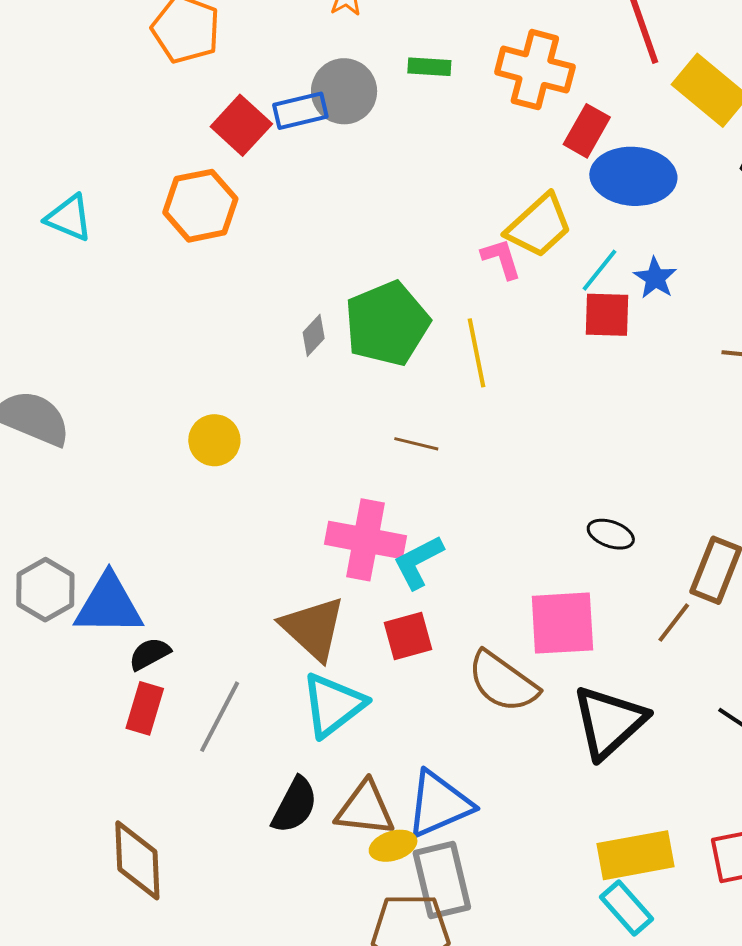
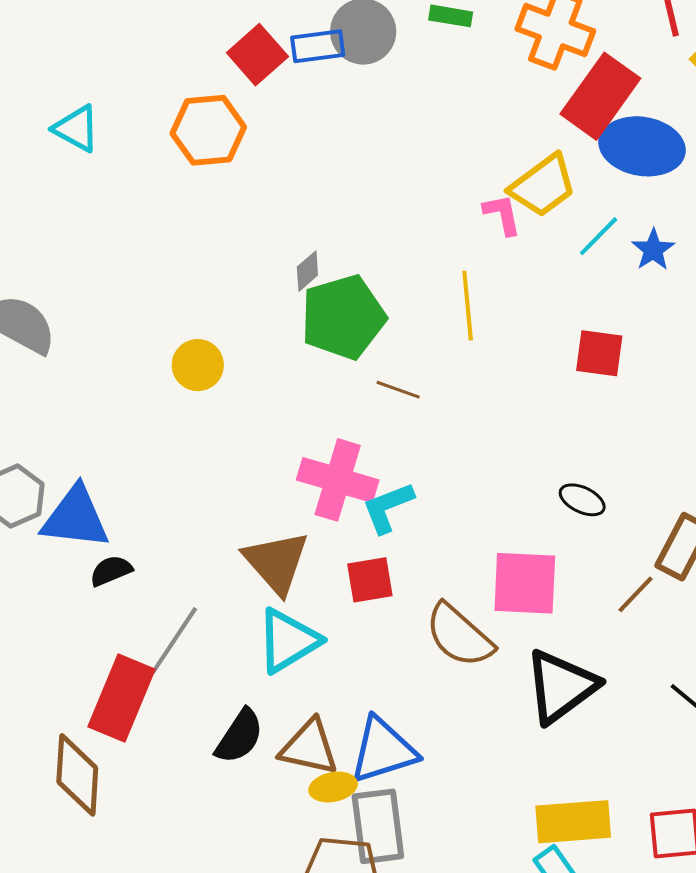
red rectangle: (587, 131) -> (600, 96), size x1.6
red square: (607, 315) -> (599, 353), moved
green pentagon: (387, 324) -> (343, 317), moved
red rectangle: (145, 708) -> (121, 698), moved, size x1.6

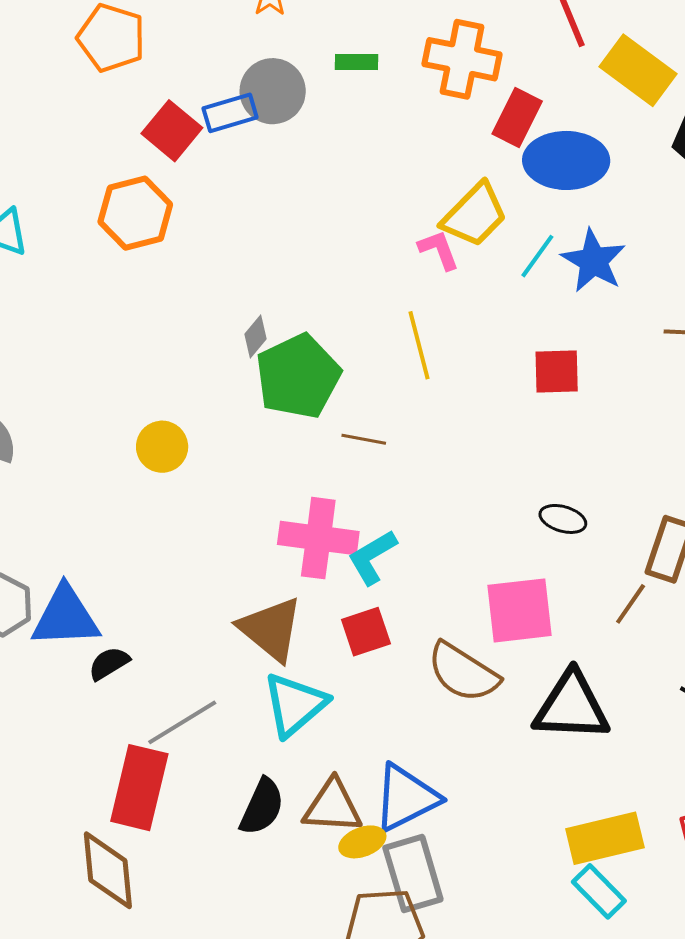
red rectangle: (600, 96) -> (517, 118), size x0.7
blue star: (653, 250) -> (593, 261), size x1.5
gray line: (174, 640) -> (182, 722), turned 34
black triangle: (561, 686) -> (571, 706), turned 48

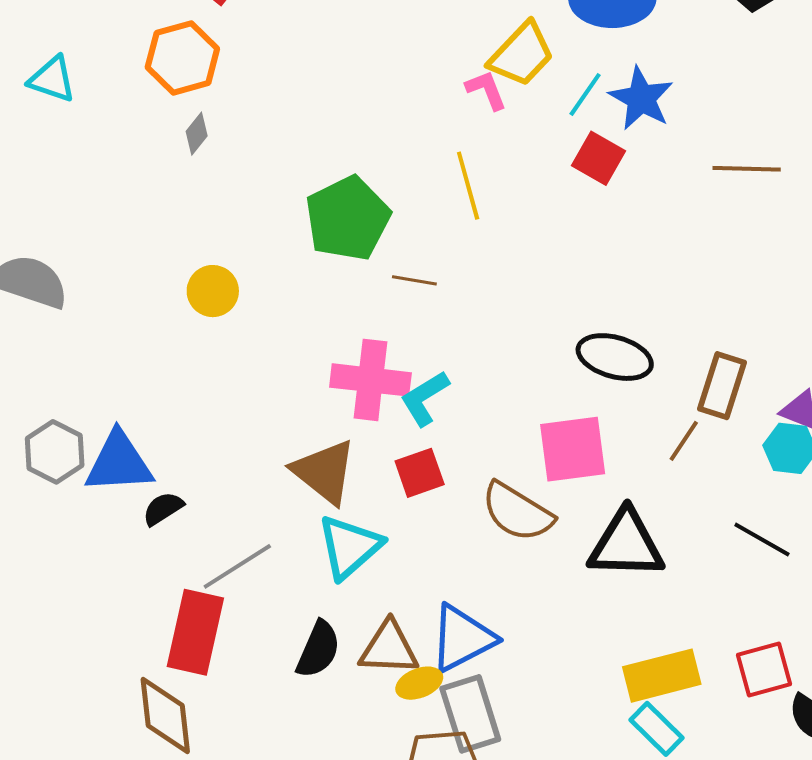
gray diamond: (255, 337) -> (197, 134), moved
red square: (557, 372) -> (599, 158), moved, turned 32
black ellipse: (563, 519) -> (615, 357), size x1.6

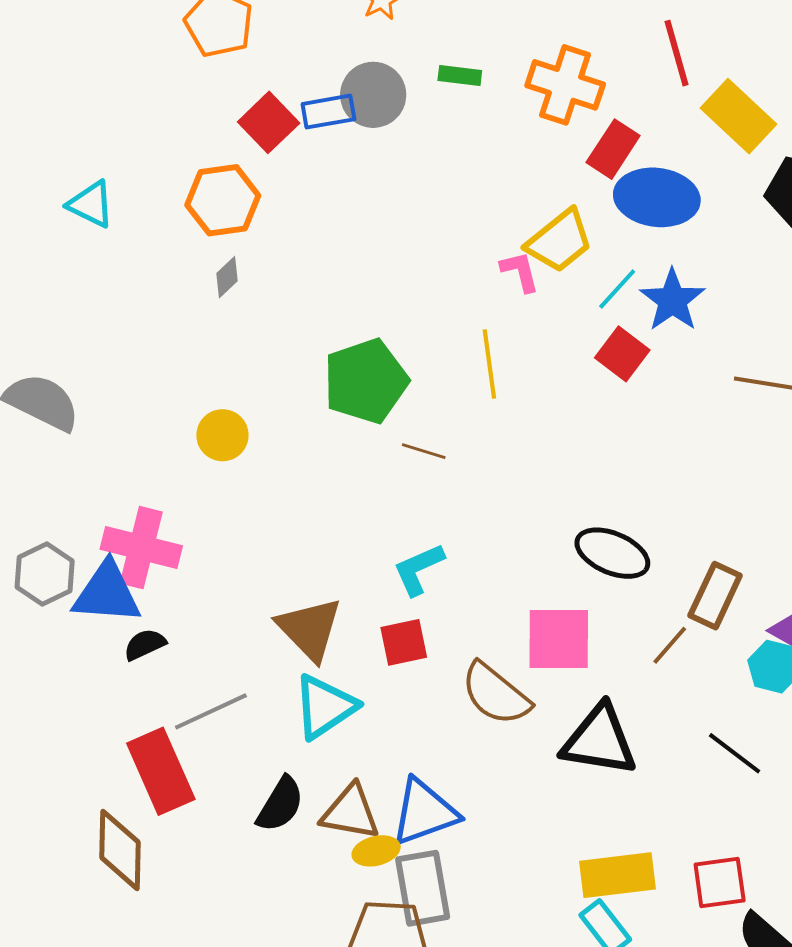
pink cross: (370, 380) -> (141, 548), moved
red rectangle: (195, 632) -> (161, 771), turned -44

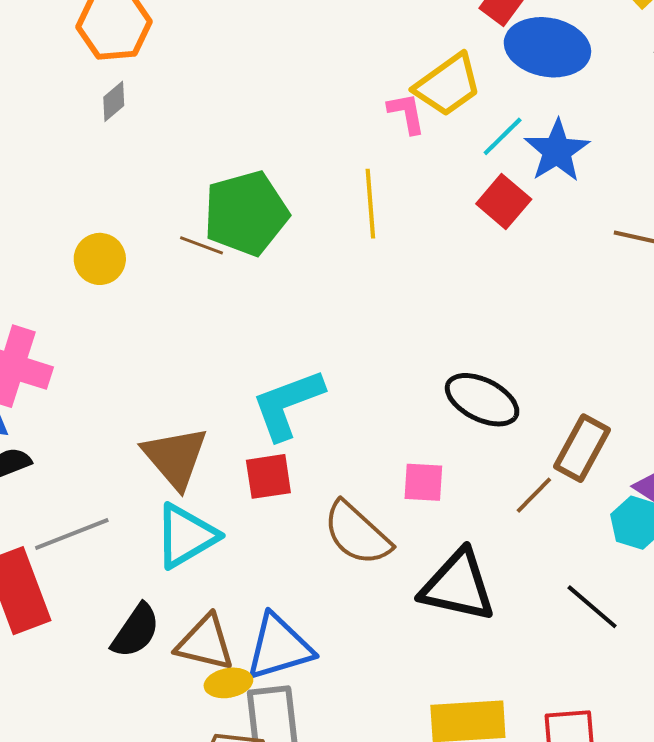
brown line: (424, 451) -> (202, 245), moved
cyan L-shape: (419, 569) -> (288, 404), size x1.4
pink square: (559, 639) -> (423, 482), size x0.6

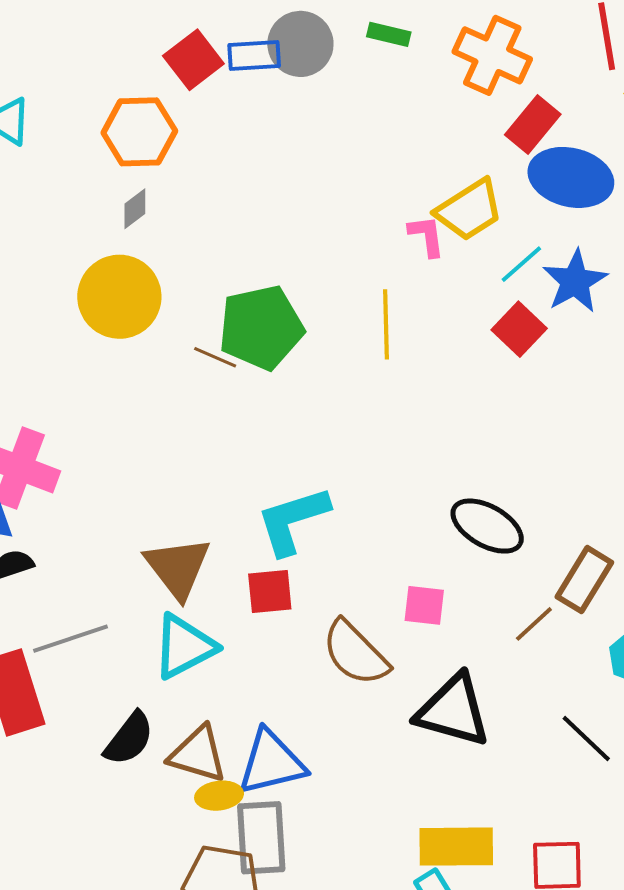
yellow circle: (100, 259) -> (119, 297), moved, size x1.6

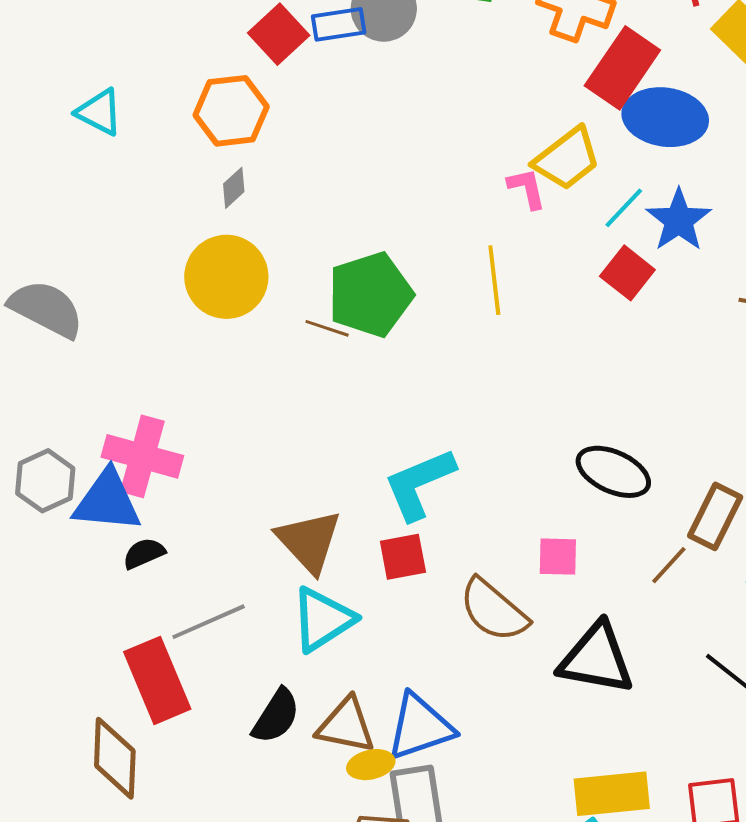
red rectangle: (533, 125) -> (622, 68), size x1.4

